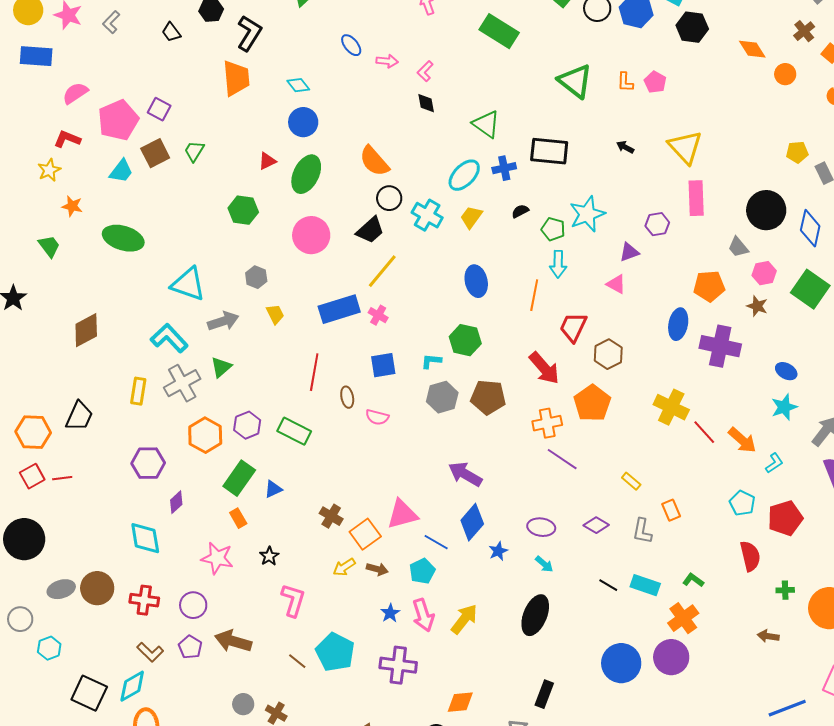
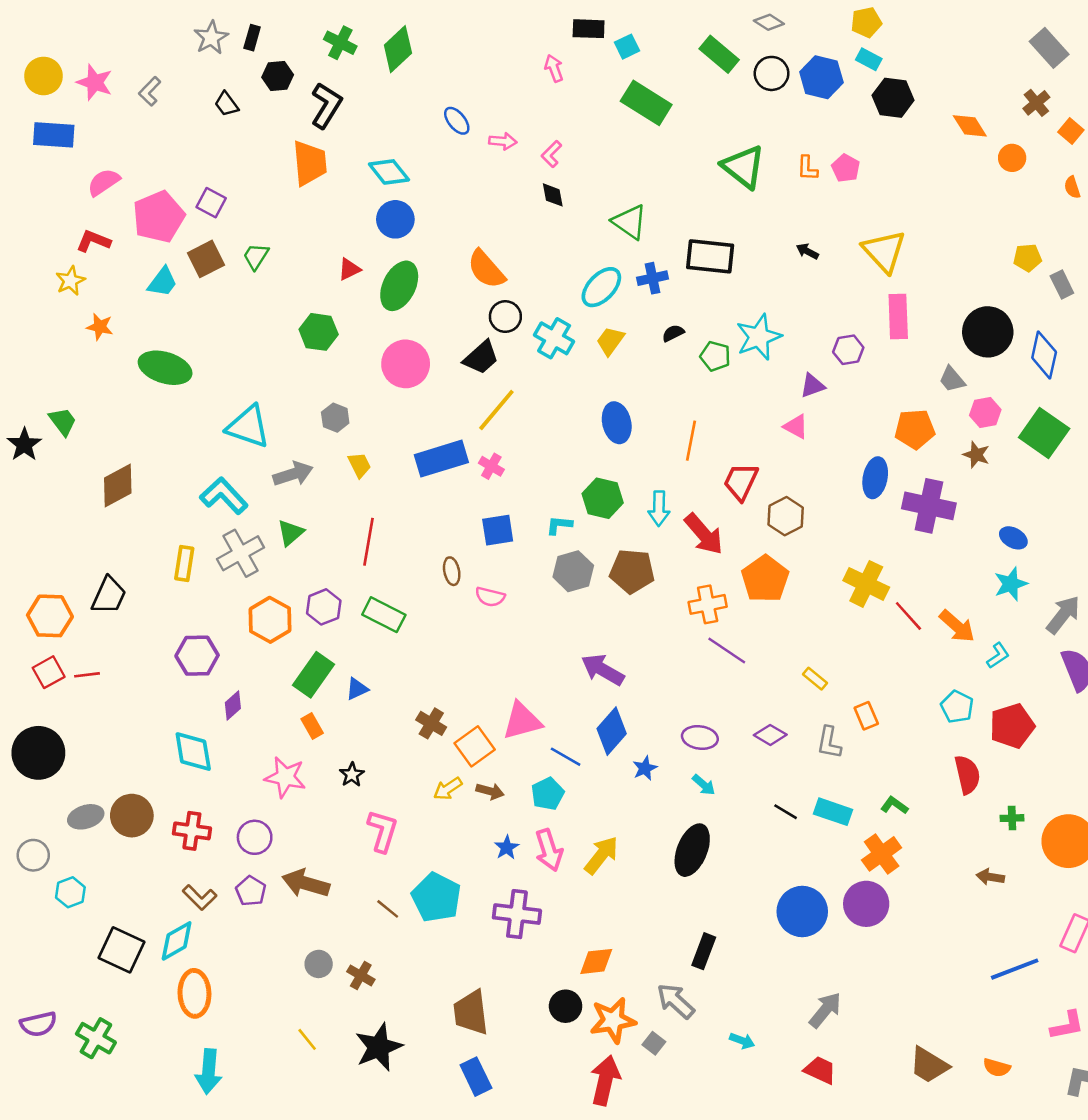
cyan diamond: (298, 85) -> (389, 172), size x1.4
green trapezoid: (49, 246) -> (63, 421), moved
cyan arrow: (558, 264) -> (659, 508), moved
red line: (314, 372) -> (368, 542), moved

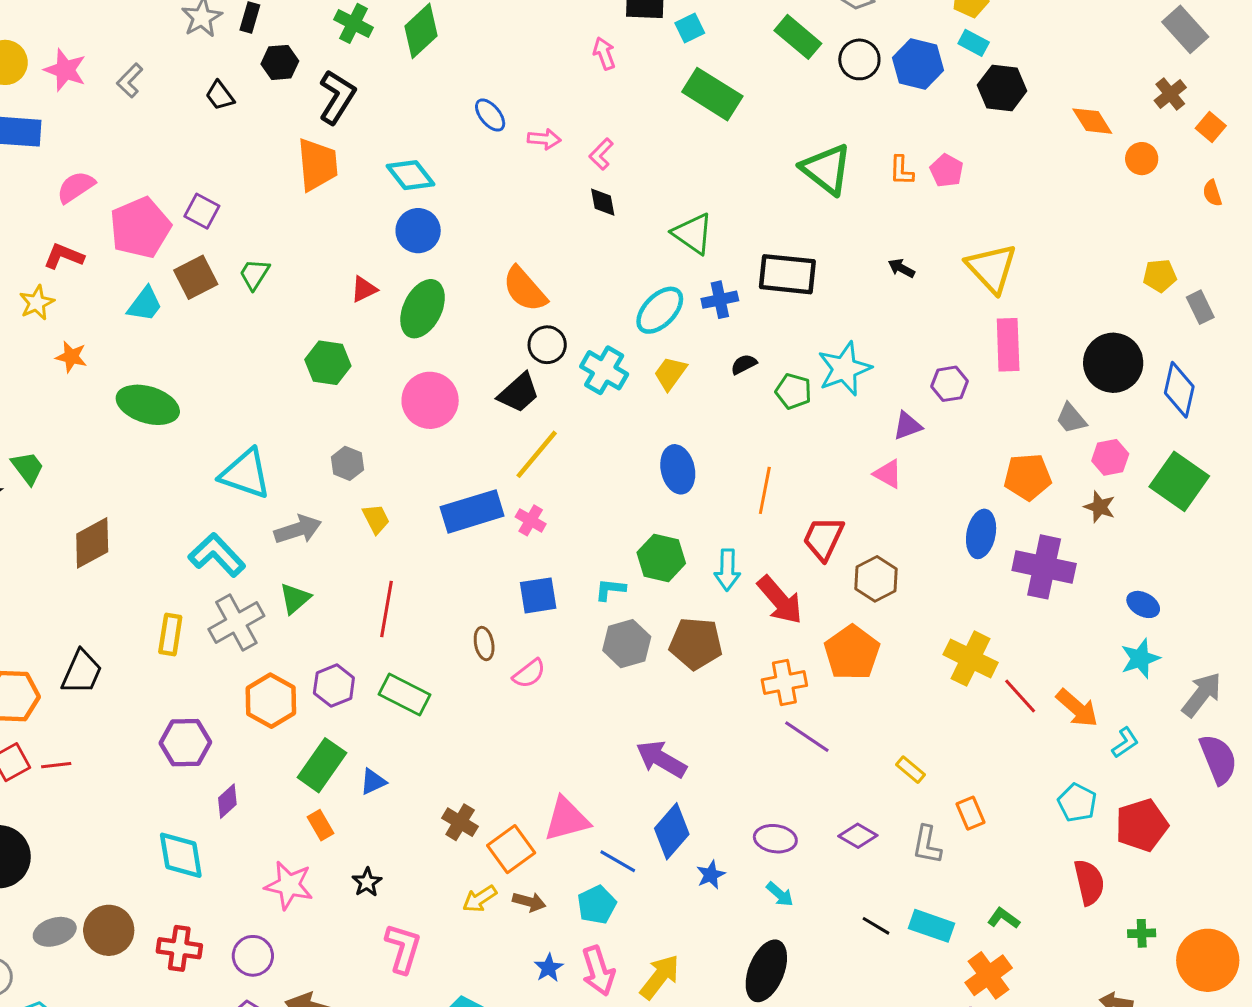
pink semicircle: (490, 597) -> (529, 674), turned -52

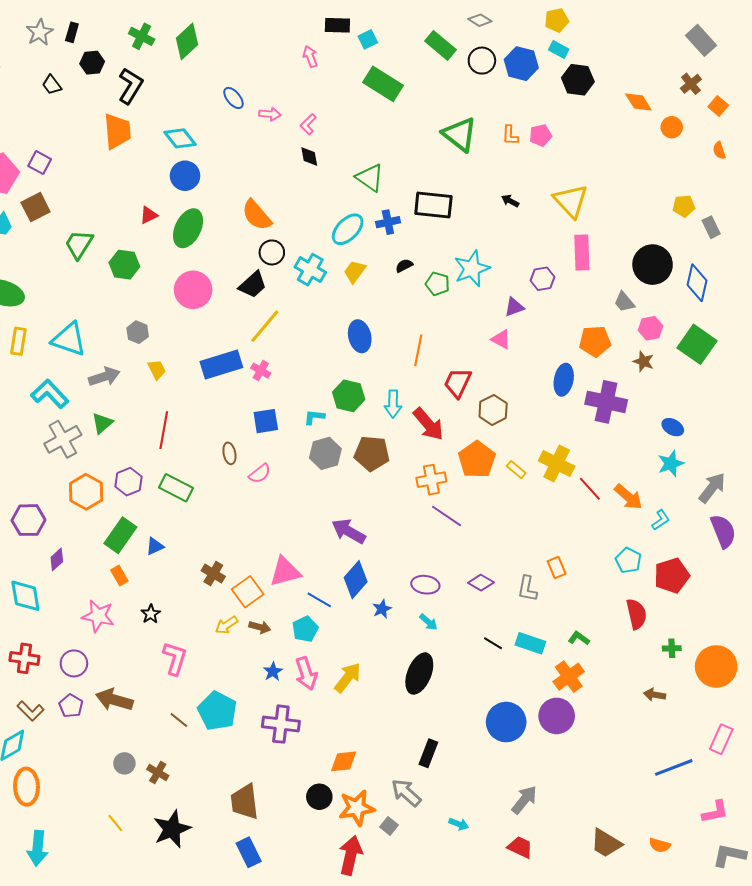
pink pentagon: (947, 171) -> (540, 135), turned 30
green trapezoid: (254, 274) -> (79, 244), moved, size x1.4
yellow rectangle: (170, 635) -> (18, 341), moved
yellow rectangle: (910, 770) -> (516, 470), moved

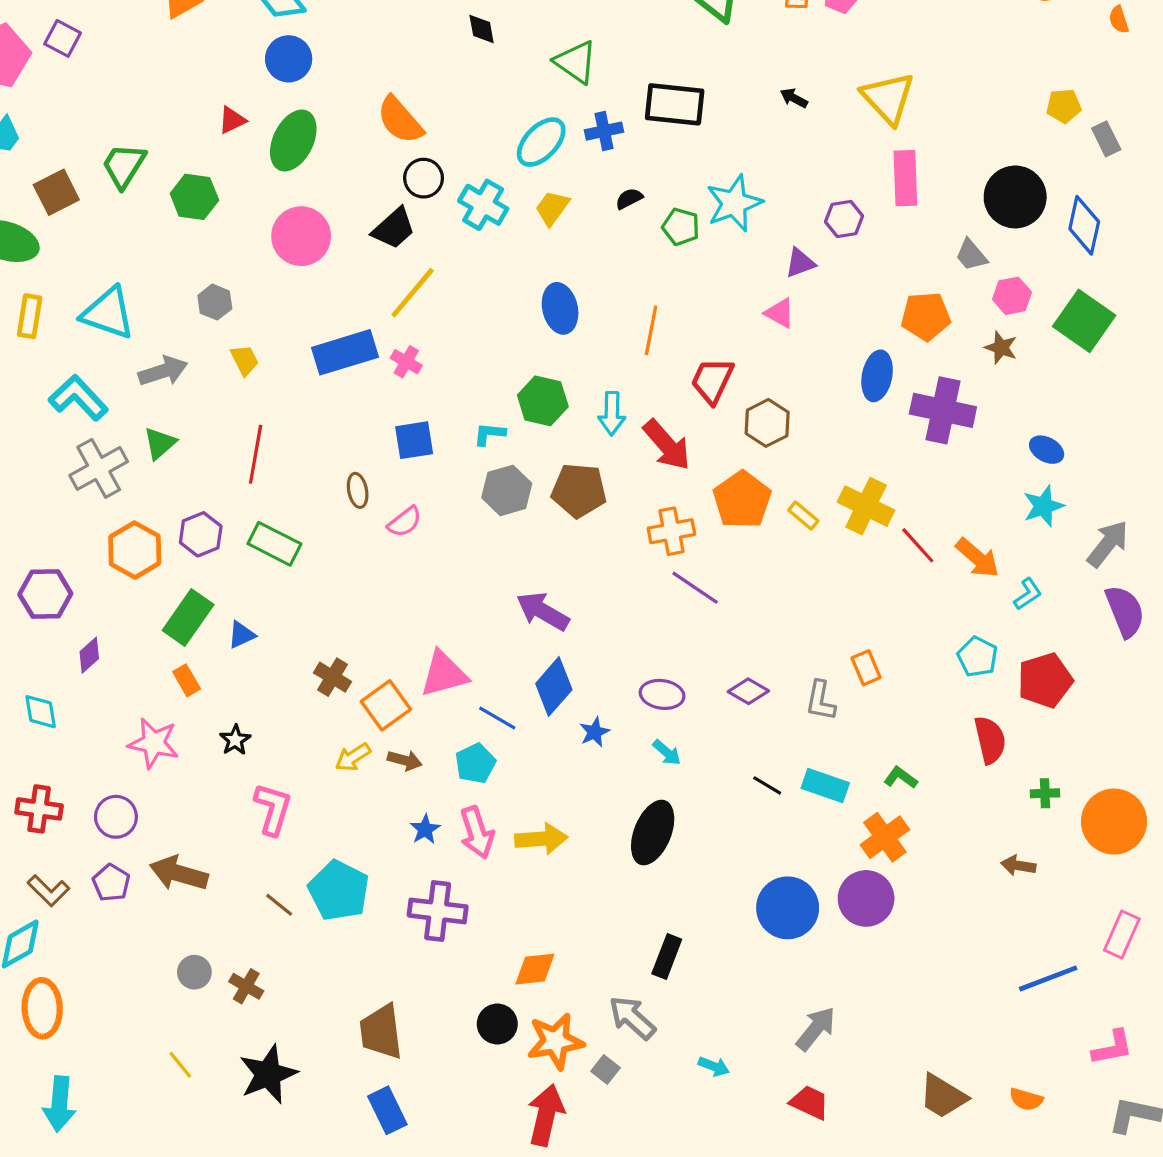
brown square: (36, 207) -> (56, 192), moved
cyan diamond: (25, 596) -> (41, 712), size x0.7
yellow arrow: (348, 678) -> (541, 839), turned 48

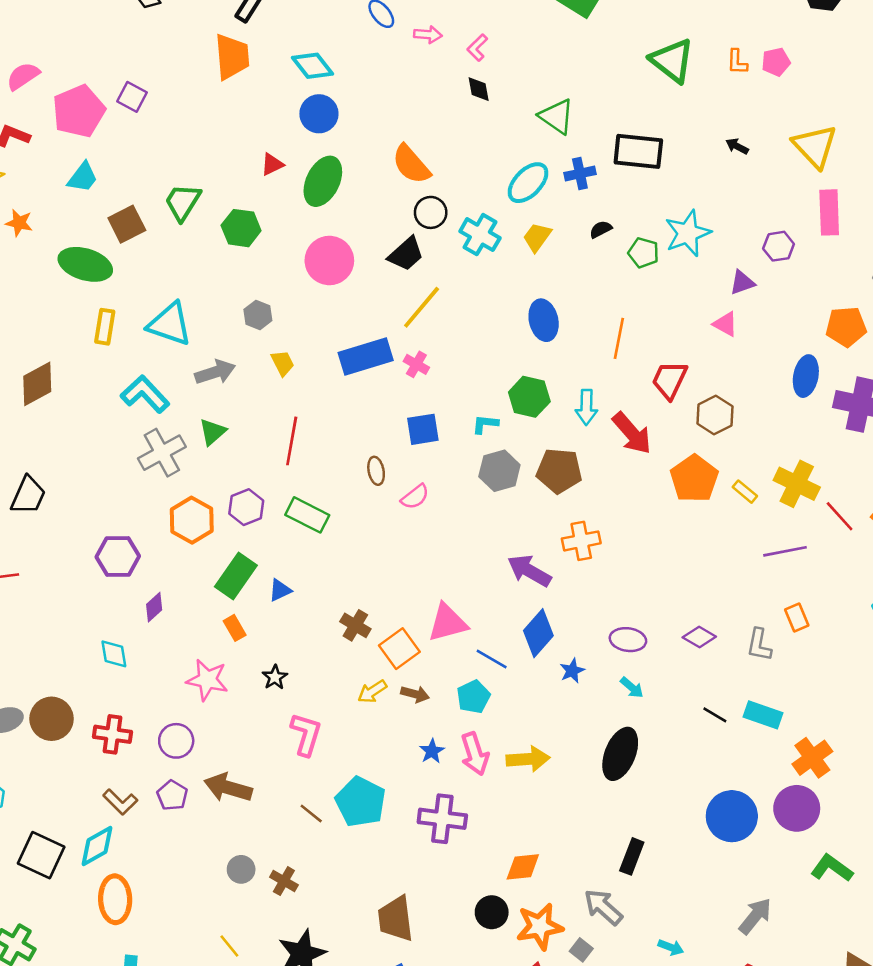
orange cross: (671, 531) -> (581, 541), moved
purple line: (695, 588) -> (785, 551), moved, turned -45
green L-shape: (901, 778) -> (832, 868), moved, size x1.5

